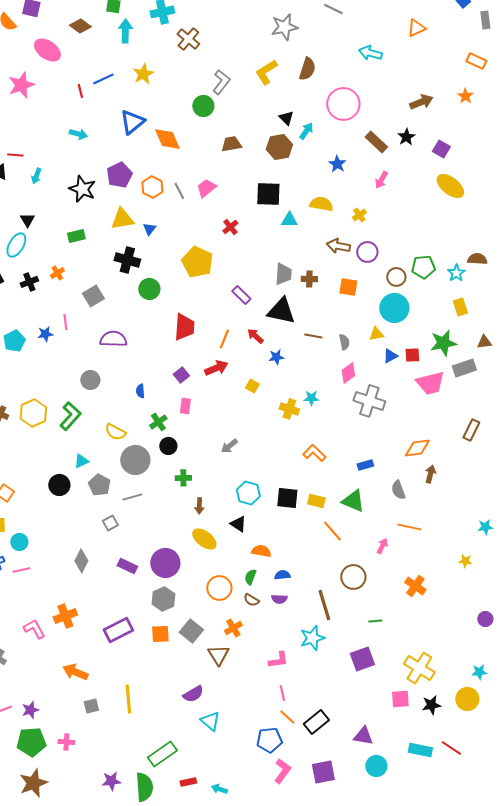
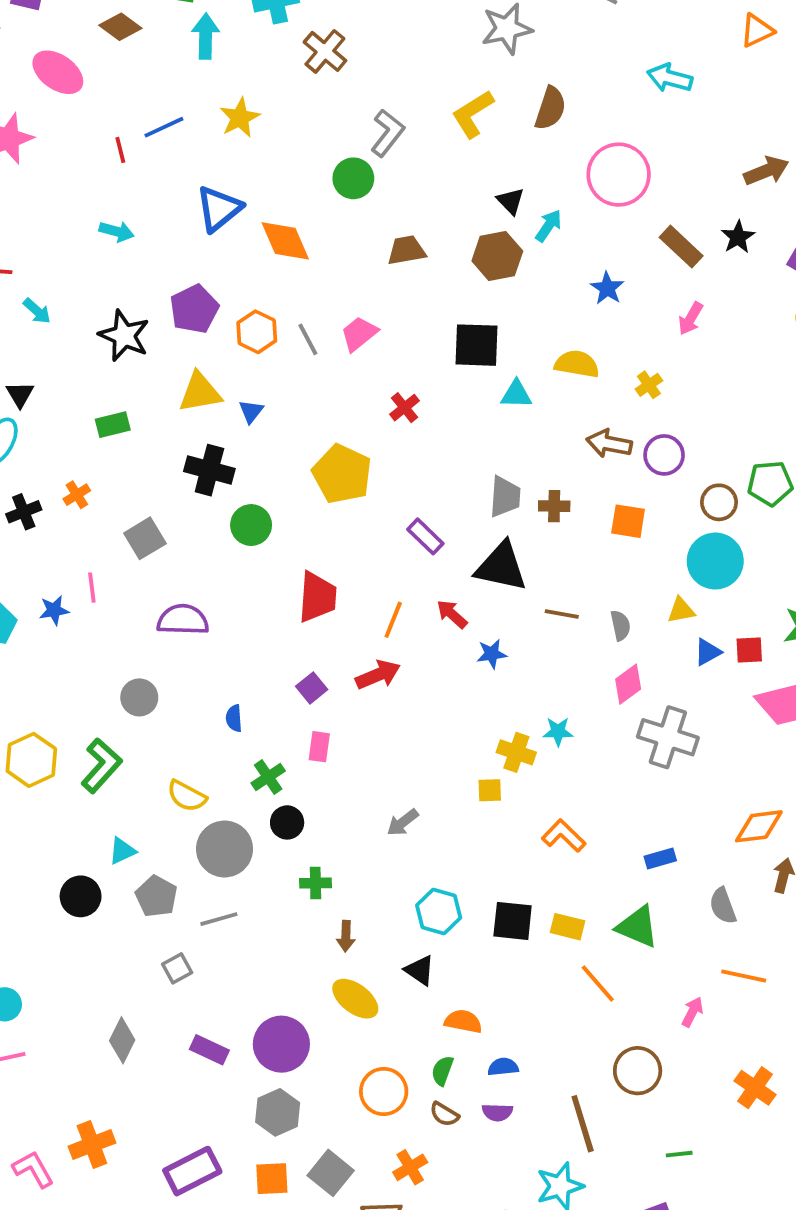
cyan arrow: (36, 176) -> (37, 311), turned -70
yellow square: (252, 386) -> (490, 790), moved, turned -32

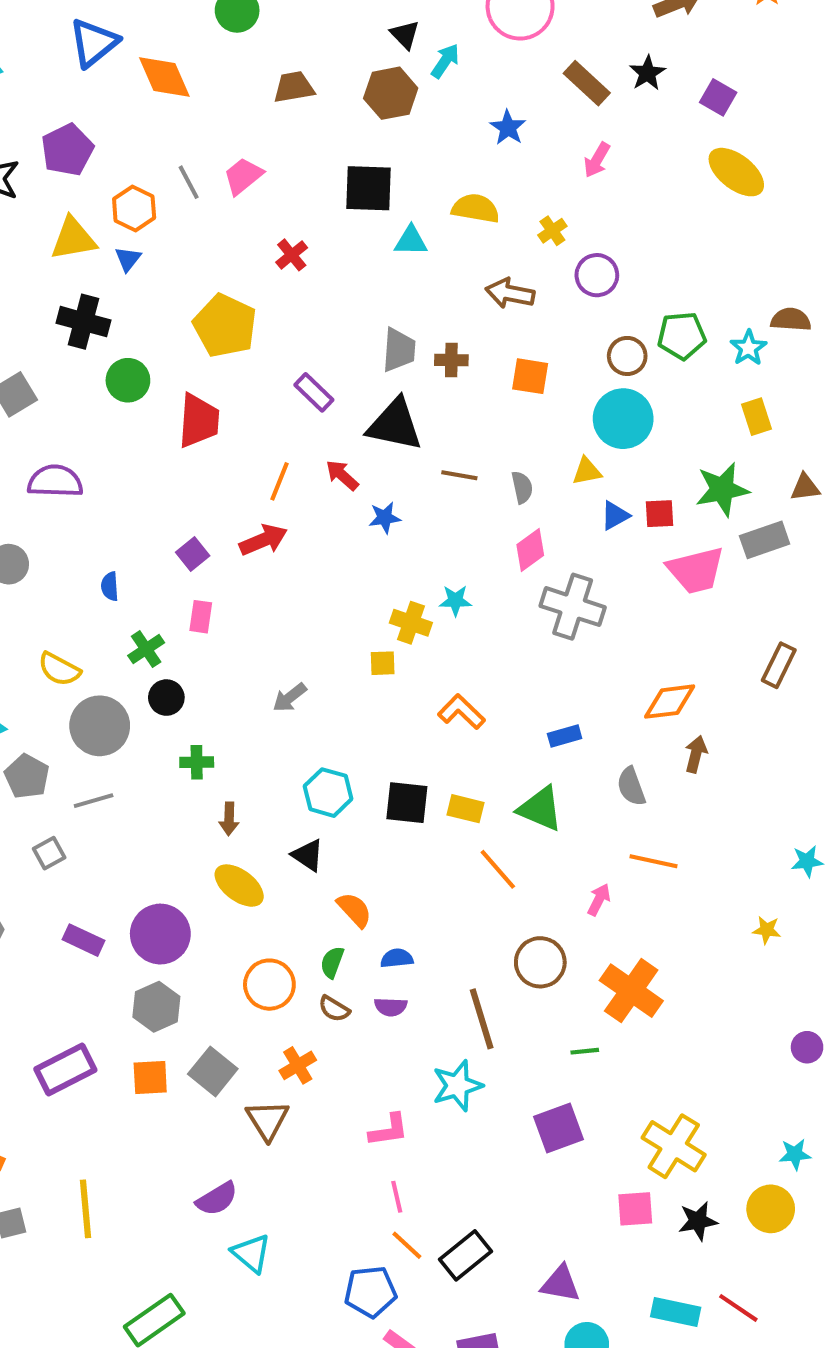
orange hexagon: (257, 332) -> (134, 208), moved
purple circle: (664, 455) -> (597, 275), moved
red trapezoid: (317, 597) -> (199, 421), moved
orange semicircle: (463, 1021) -> (354, 910), turned 36
orange cross: (755, 1088) -> (631, 991), moved, size x1.4

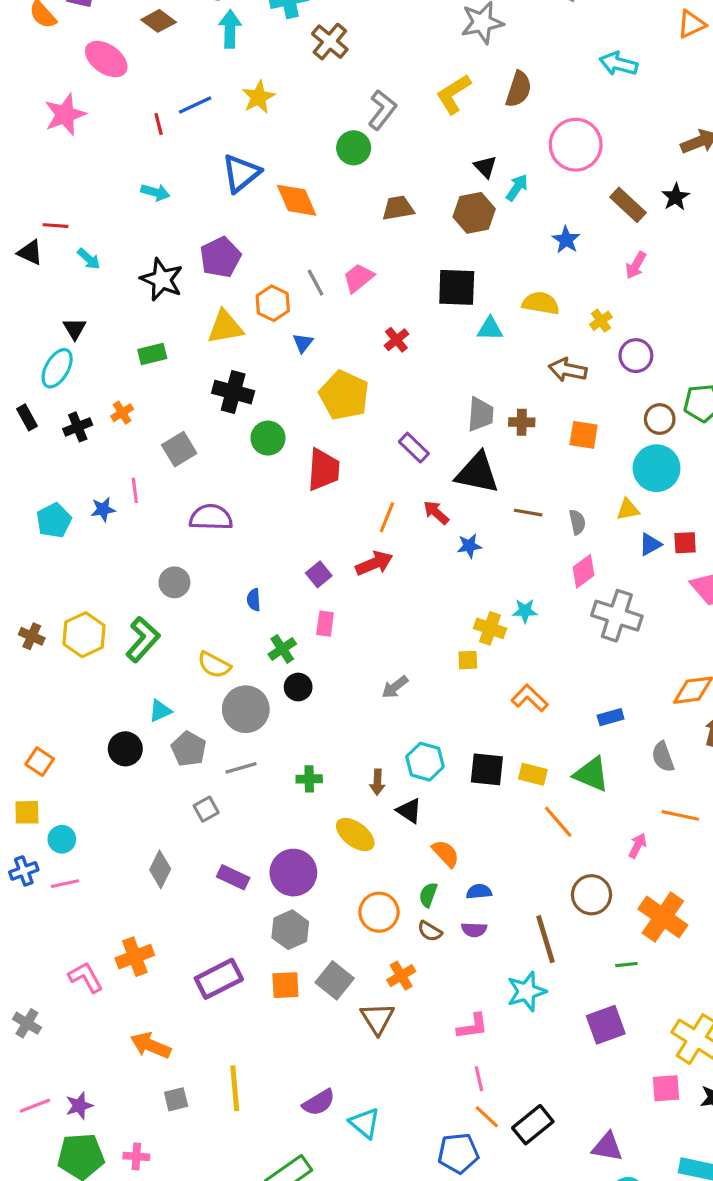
blue triangle: (128, 259) -> (303, 343), moved
green cross: (197, 762) -> (309, 779), moved
brown arrow: (229, 819) -> (377, 782), moved
purple semicircle: (217, 1199) -> (319, 1102), moved

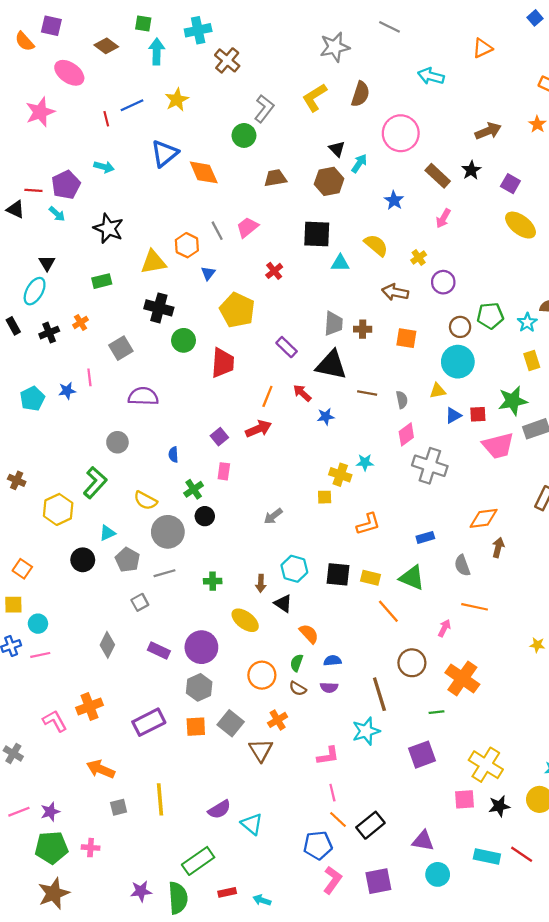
purple pentagon: (220, 257) -> (66, 185), moved
yellow semicircle: (541, 303) -> (376, 245), turned 30
yellow hexagon: (84, 635) -> (58, 509), moved
orange L-shape: (530, 698) -> (368, 524), turned 120

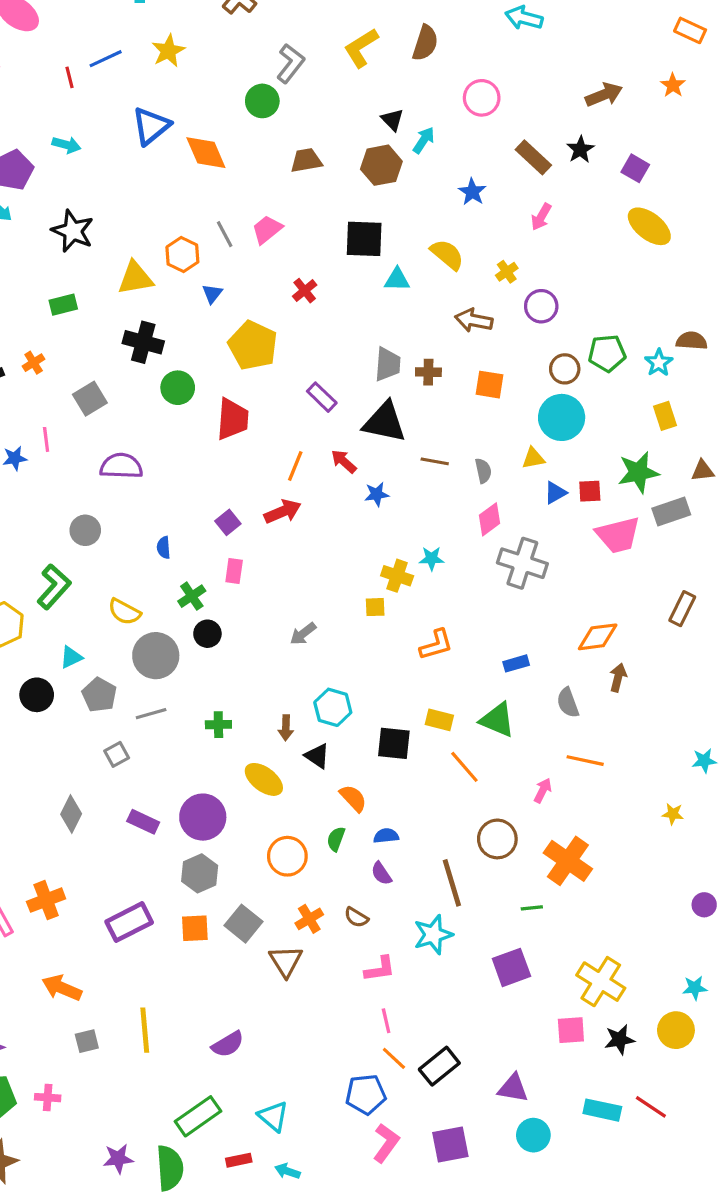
pink circle: (401, 133) -> (482, 98), size x0.7
black square: (338, 574) -> (394, 743), moved
purple semicircle: (329, 687) -> (381, 873), turned 54
brown semicircle: (298, 689) -> (356, 917), moved
cyan triangle: (252, 824) -> (273, 1116), moved

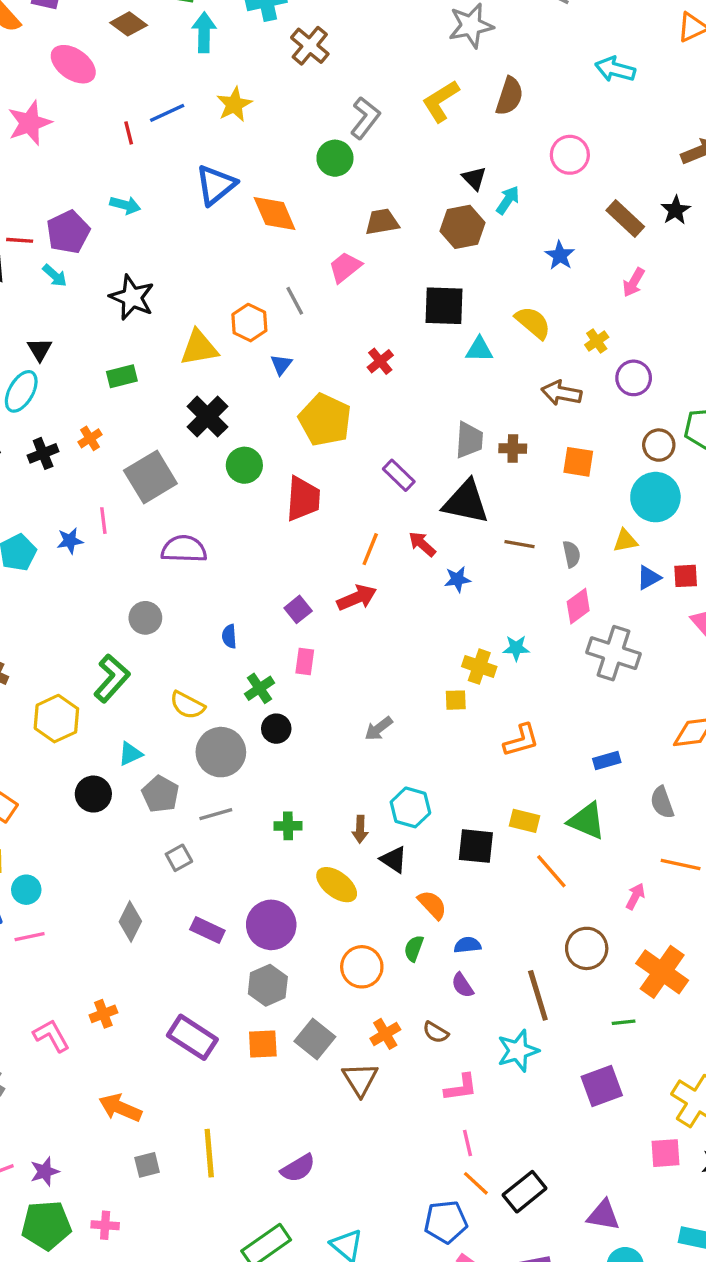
pink trapezoid: (267, 229) -> (345, 267), moved
black cross: (143, 342) -> (207, 417), turned 30
gray square: (90, 399) -> (150, 477), size x1.4
orange cross: (46, 900) -> (103, 1014), size x0.7
purple rectangle: (129, 922) -> (192, 1037), turned 60

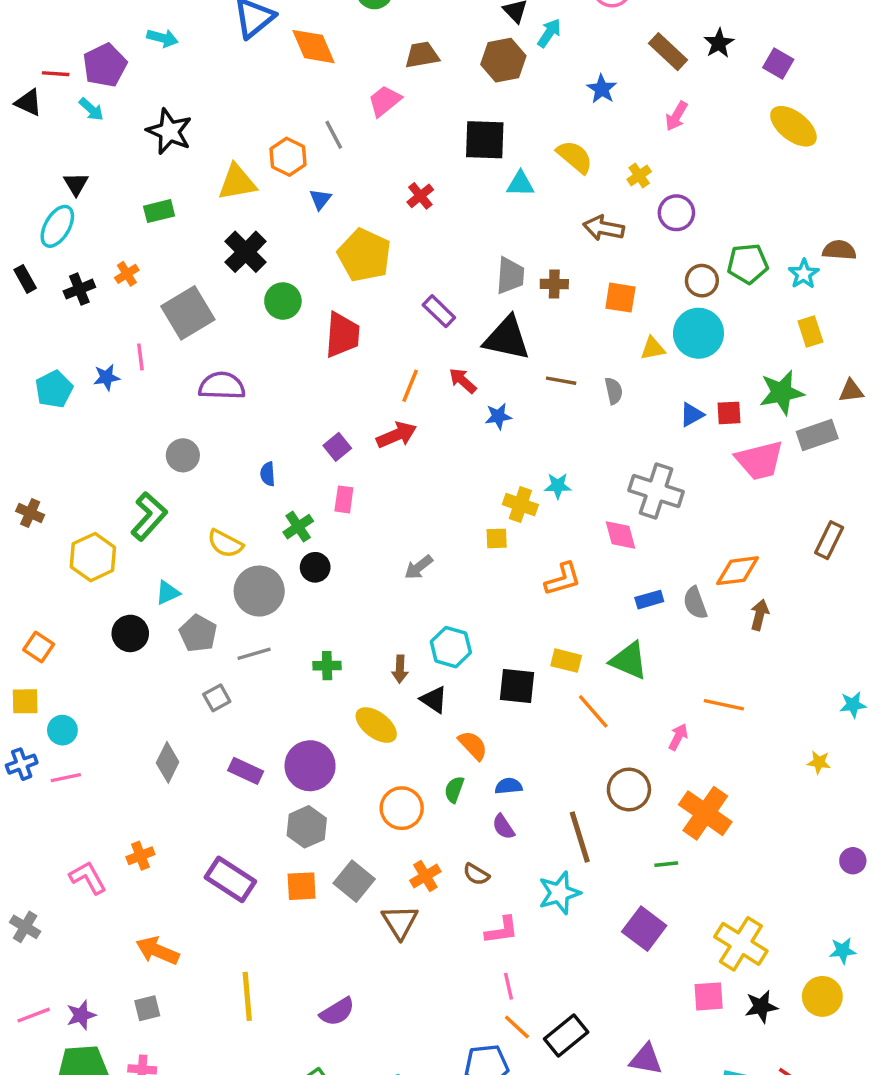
yellow triangle: (625, 541) -> (653, 348), moved
pink diamond: (578, 606) -> (620, 535), moved, turned -69
gray semicircle: (662, 802) -> (695, 603), moved
purple square: (602, 1086) -> (644, 929), turned -33
gray square: (147, 1165) -> (147, 1008), moved

